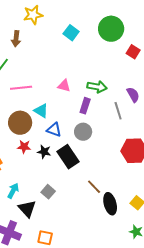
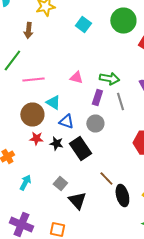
gray line: (118, 111) -> (120, 102), moved
black triangle: (27, 209) -> (77, 200), moved

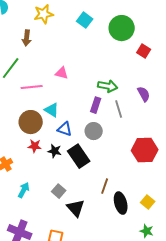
cyan square: (83, 24) -> (85, 20), moved
pink triangle: (76, 78) -> (62, 73), moved
brown line: (106, 178) -> (105, 186), turned 63

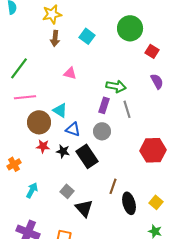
cyan square: (85, 20) -> (87, 36), moved
brown arrow: (27, 38) -> (55, 38), moved
pink line: (32, 87) -> (25, 97), moved
purple semicircle: (144, 94) -> (157, 81), moved

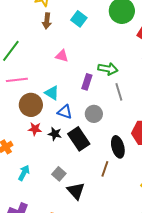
purple rectangle: (104, 105) -> (87, 82), moved
black ellipse: (129, 203) -> (118, 147), moved

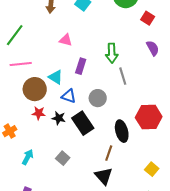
green arrow: (108, 69) -> (112, 53), turned 78
purple rectangle: (87, 82) -> (81, 66), moved
black triangle: (76, 191) -> (104, 176), moved

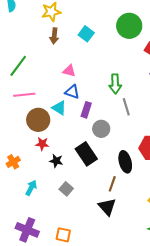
purple rectangle: (81, 66) -> (86, 110), moved
blue triangle: (69, 96) -> (72, 92), moved
black star: (59, 118) -> (56, 161), moved

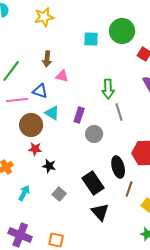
cyan square: (86, 34) -> (91, 39), moved, turned -35
brown arrow: (54, 36) -> (47, 59), moved
blue triangle: (72, 92) -> (40, 91), moved
black rectangle: (86, 154) -> (93, 183), moved
brown line: (112, 184) -> (129, 189), moved

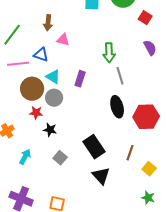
gray circle: (94, 134) -> (54, 98), moved
black ellipse: (118, 167) -> (117, 107), moved

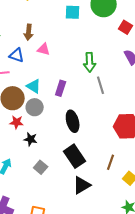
blue triangle: (41, 55) -> (17, 55), moved
black ellipse: (117, 107) -> (73, 121), moved
black triangle: (101, 176) -> (82, 185), turned 42

